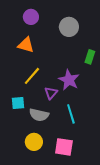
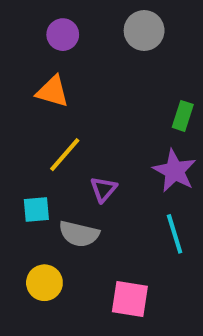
gray circle: (69, 27) -> (144, 31), moved
purple star: (69, 80) -> (175, 171), moved
cyan line: (71, 114) -> (175, 234), moved
yellow circle: (34, 142) -> (44, 283), moved

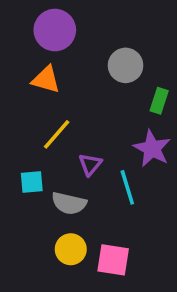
gray circle: (144, 31) -> (126, 65), moved
purple circle: (63, 35) -> (55, 30), size x1.5
cyan line: (175, 234) -> (127, 187), moved
yellow circle: (44, 283) -> (71, 249), moved

